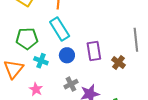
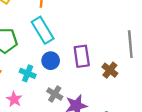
cyan cross: (41, 61) -> (28, 73), moved
gray cross: (71, 84) -> (55, 94), turned -32

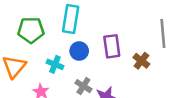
cyan rectangle: (43, 30) -> (71, 19), turned 40

